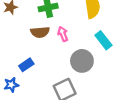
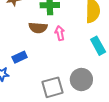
gray circle: (82, 61) -> (81, 80), moved

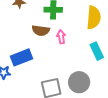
blue rectangle: (20, 57) -> (22, 57), size x1.5

